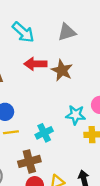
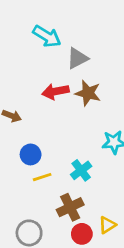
cyan arrow: (23, 32) -> (47, 36), moved
gray triangle: (67, 32) -> (77, 58), moved

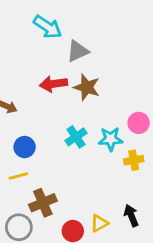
cyan cross: (81, 170) -> (76, 137), moved
yellow line: (42, 177) -> (18, 176), moved
brown cross: (70, 207) -> (43, 203), moved

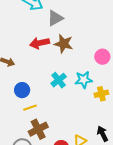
pink circle: (139, 123) -> (102, 57), moved
yellow line: (18, 176) -> (30, 108), moved

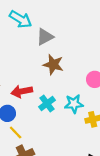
red arrow: (40, 43) -> (22, 91), moved
yellow line: (30, 108) -> (16, 133), turned 64

